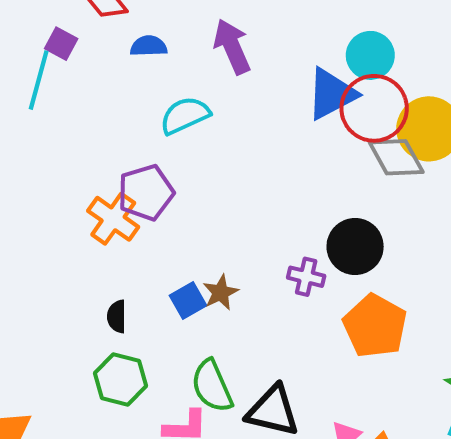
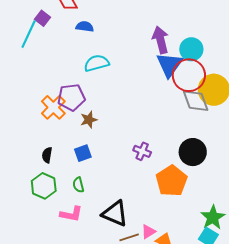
purple arrow: (232, 47) -> (161, 40), moved
blue triangle: (331, 94) -> (169, 65), turned -36
black circle: (355, 246) -> (193, 152), moved
brown star: (221, 293) -> (89, 120), moved
green semicircle: (212, 386) -> (78, 185), moved, size x0.6

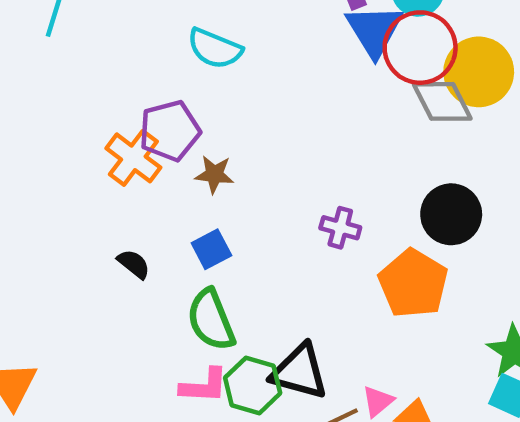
cyan semicircle: (97, 63) -> (215, 49), turned -135
brown star: (89, 120) -> (214, 174), turned 30
black semicircle: (47, 155) -> (134, 264), turned 126
green semicircle: (78, 185) -> (211, 320), size x1.8
green hexagon: (44, 186) -> (253, 385), moved

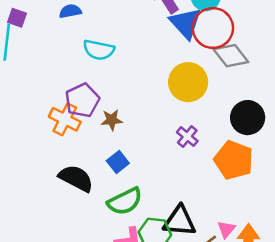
yellow circle: (479, 72) -> (188, 82), moved
purple cross: (340, 228) -> (187, 137), turned 35
black semicircle: (134, 264) -> (76, 178), size x1.8
green semicircle: (211, 320) -> (125, 201), turned -84

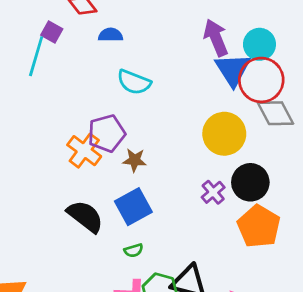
black circle: (248, 118) -> (250, 182), moved
blue square: (118, 162) -> (133, 207), size x1.5
green semicircle: (125, 201) -> (134, 250), size x0.5

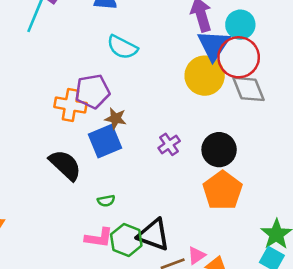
yellow circle: (224, 134) -> (205, 76), moved
orange cross: (84, 151) -> (70, 105), turned -32
purple cross: (213, 192) -> (169, 144), moved
blue square: (133, 207) -> (105, 141), moved

